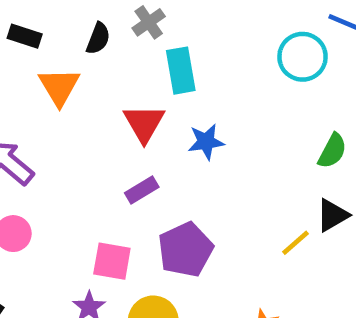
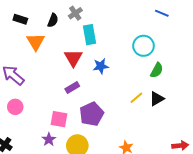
cyan circle: (302, 57) -> (144, 46), moved
yellow line: (296, 243) -> (136, 98), moved

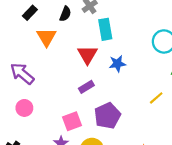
black rectangle: (20, 19) -> (30, 13), turned -64
pink square: (59, 119) -> (72, 121), turned -30

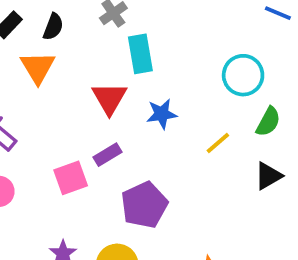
black semicircle: (65, 14) -> (53, 27), moved
yellow line: (156, 98) -> (218, 143), moved
pink square: (72, 121) -> (71, 178), moved

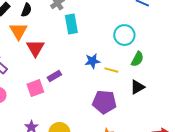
red triangle: (109, 98) -> (35, 48), moved
blue star: (162, 114) -> (92, 61), moved
yellow line: (218, 143) -> (111, 70), turned 56
purple pentagon: (144, 205) -> (104, 102), moved, turned 30

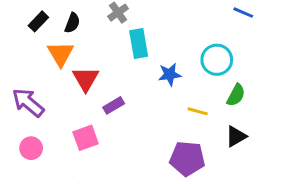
blue star: (92, 61) -> (170, 74), moved
purple rectangle: (54, 76) -> (114, 105), moved

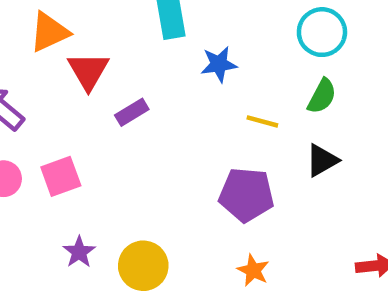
orange triangle: (61, 54) -> (49, 32), turned 36
cyan circle: (217, 60) -> (322, 32), moved
pink square: (86, 138) -> (61, 176), moved

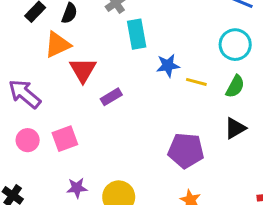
yellow line: (262, 121) -> (196, 82), moved
purple star: (79, 252) -> (77, 188), turned 30

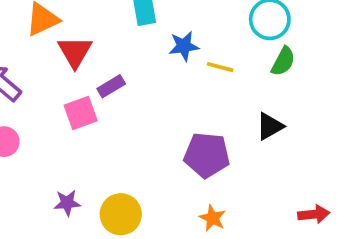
green semicircle: (235, 86) -> (283, 61), moved
pink square: (65, 139) -> (81, 113), moved

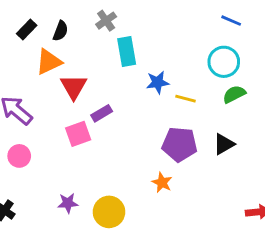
green semicircle: (283, 61) -> (234, 94), turned -145
purple pentagon: (207, 155) -> (180, 144), moved
orange star: (212, 218) -> (162, 182), moved

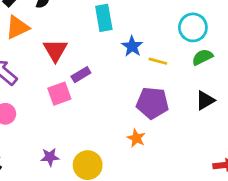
orange triangle: (49, 62) -> (17, 27), moved
blue star: (158, 82) -> (132, 46), turned -30
black triangle: (224, 144) -> (205, 100), moved

